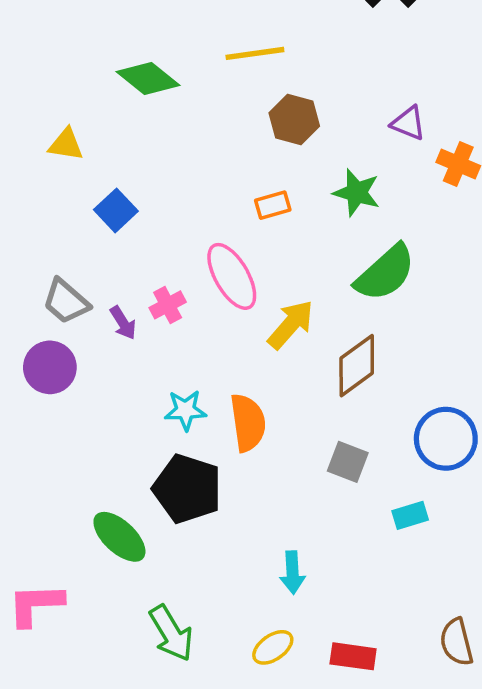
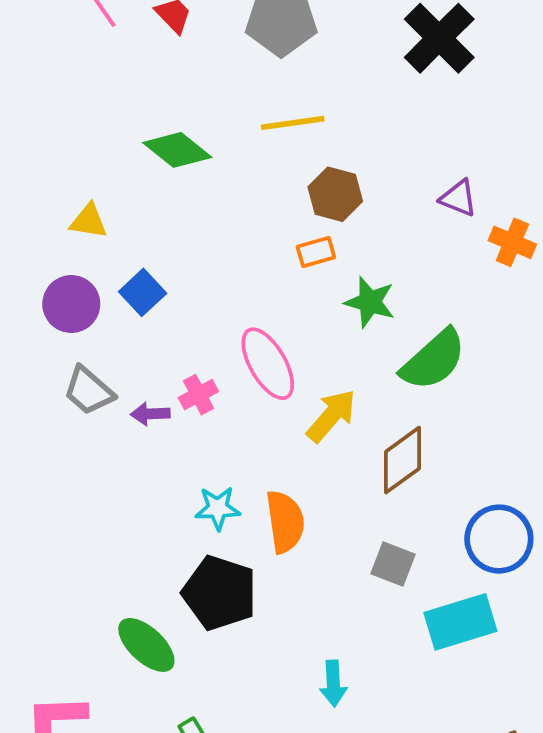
green star: (357, 193) -> (370, 302), moved
orange rectangle: (273, 205) -> (316, 252), moved
purple arrow: (123, 323) -> (150, 414), turned 120
purple circle: (50, 367) -> (71, 304), moved
cyan rectangle: (410, 515) -> (460, 622), size x1.8

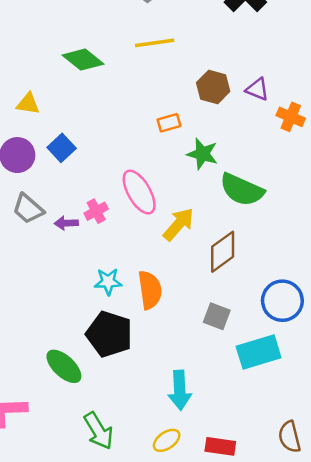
brown hexagon: (335, 194) -> (213, 87), moved
green semicircle: (433, 360) -> (242, 190), turned 66
cyan arrow: (333, 683) -> (180, 390), size x1.4

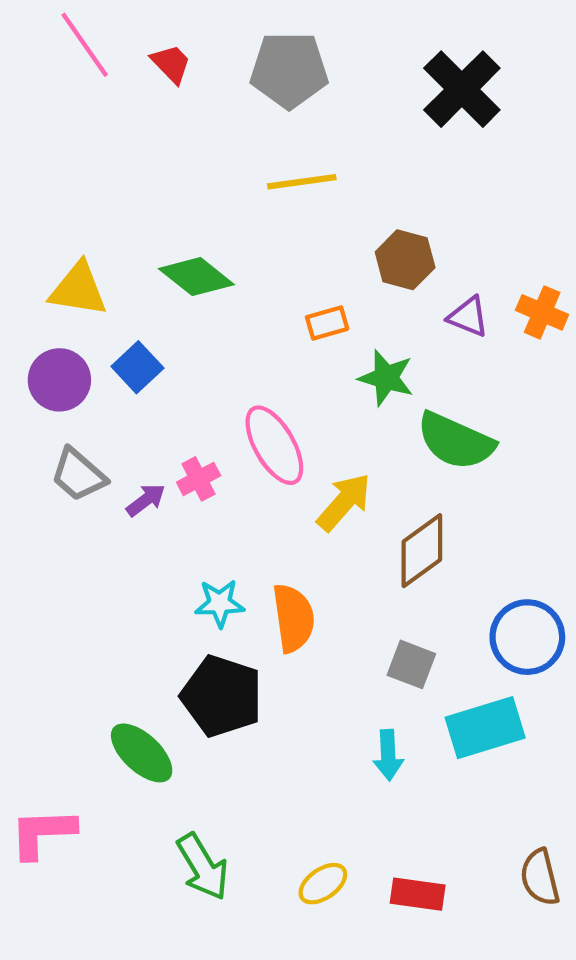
green diamond: (83, 60) -> (196, 277), moved
purple triangle: (257, 89) -> (468, 317), moved
yellow triangle: (28, 104) -> (78, 289), size x1.4
purple arrow: (66, 223) -> (146, 500), turned 145
cyan arrow: (180, 390) -> (388, 755), moved, size x0.7

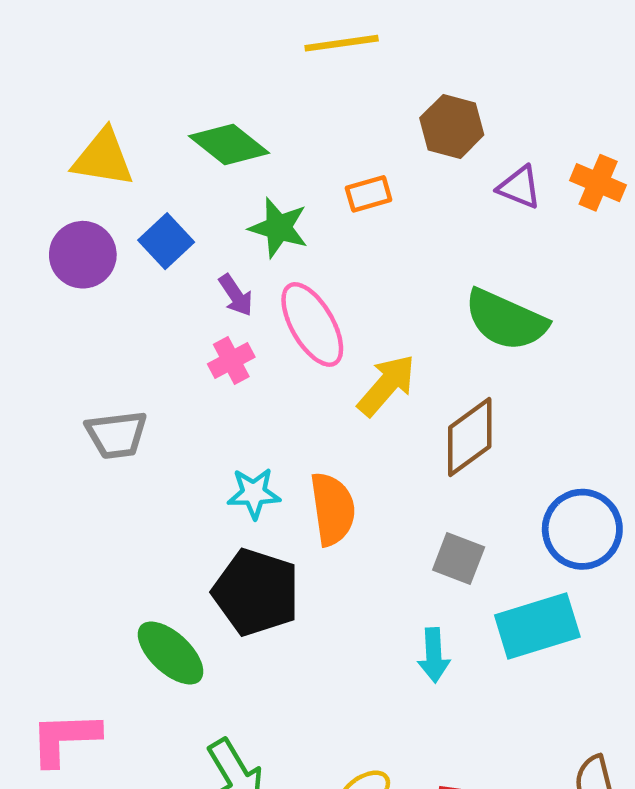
green star: (386, 378) -> (279, 228), moved
gray trapezoid: (78, 475) -> (117, 435), moved, turned -48
purple arrow: (146, 500) -> (236, 295), moved, turned 93

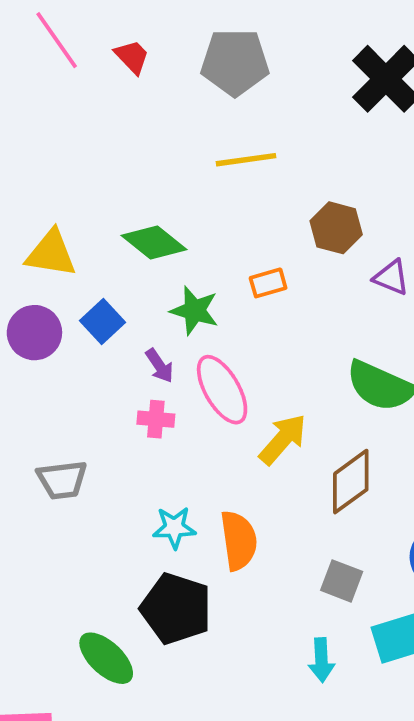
pink cross: (231, 360) -> (156, 419), turned 33

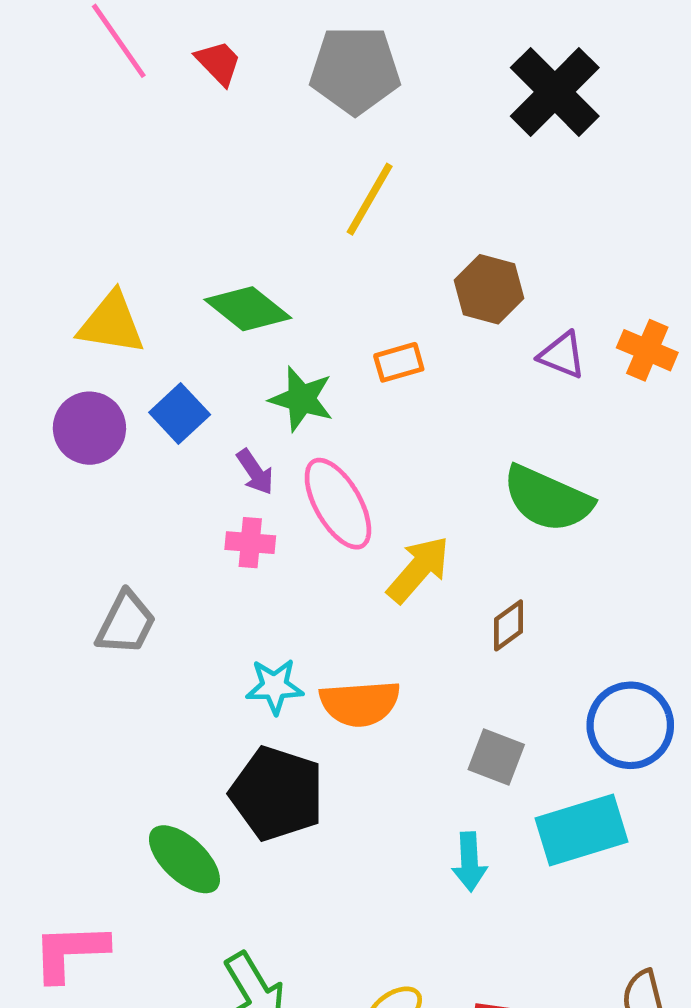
yellow line: (246, 160) -> (370, 199), turned -52
gray trapezoid: (62, 480) -> (126, 623), turned -56
brown diamond: (351, 482) -> (508, 625), size x0.6
orange semicircle: (239, 540) -> (360, 703), turned 94

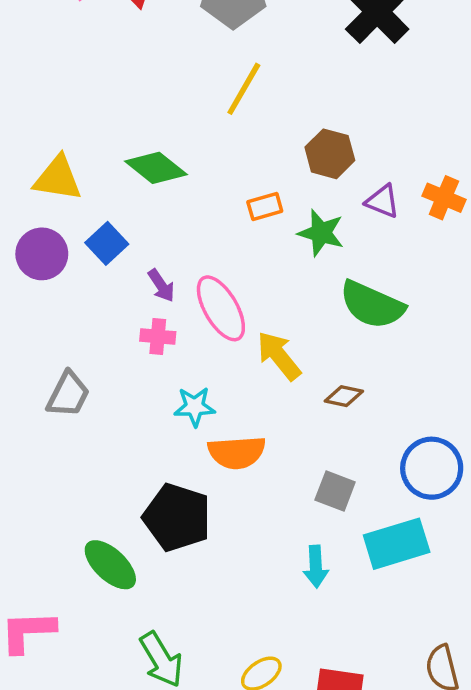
green star: (301, 399) -> (321, 233), moved
yellow arrow: (418, 569) -> (279, 356), turned -80
brown diamond: (508, 625) -> (344, 396), turned 48
cyan star: (275, 686) -> (195, 407), moved

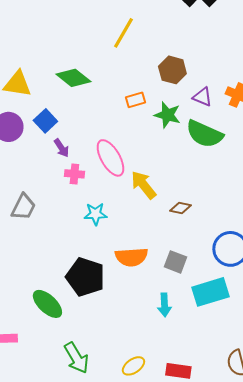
purple arrow: (161, 286) -> (61, 148), moved
green semicircle: (372, 305) -> (204, 134), moved
orange semicircle: (237, 452) -> (131, 257), moved

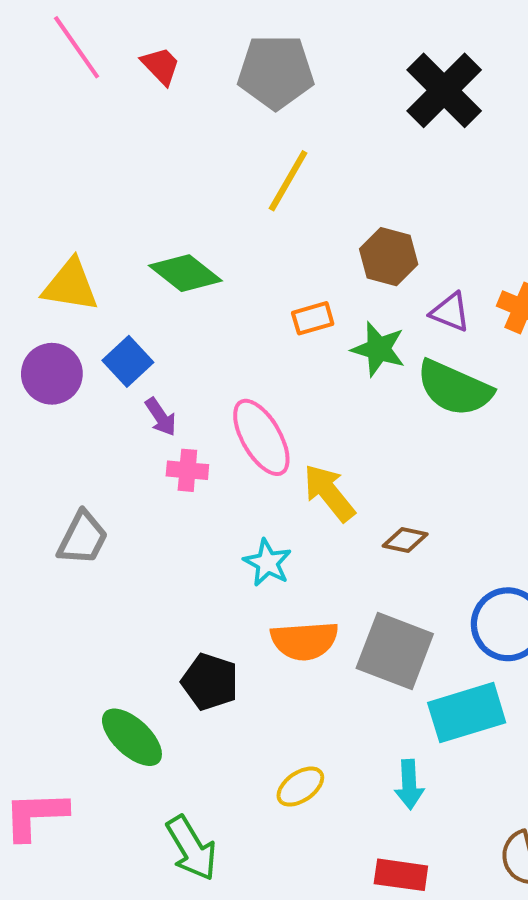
cyan star: (95, 214) -> (268, 563), moved, turned 30
gray square: (175, 262) -> (395, 651), size x1.6
black pentagon: (85, 277) -> (210, 682), size x0.7
cyan arrow: (164, 305) -> (409, 784), moved
yellow ellipse: (133, 366) -> (300, 787), moved

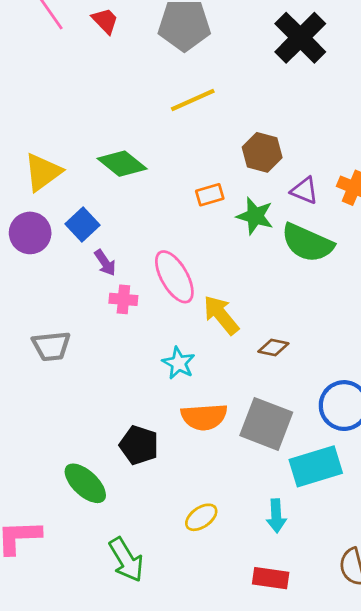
yellow line: (288, 181) -> (193, 100), turned 36
yellow triangle: (70, 285) -> (43, 172), turned -45
gray trapezoid: (83, 538) -> (51, 346), turned 57

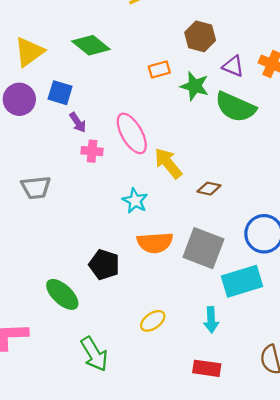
blue square: (82, 224) -> (60, 93), turned -30

